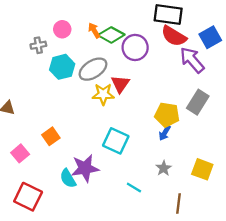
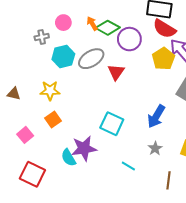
yellow star: (103, 94) -> (50, 91), moved
yellow pentagon: (167, 115) -> (163, 59), moved, turned 30
blue arrow: (165, 133) -> (156, 116), size x1.6

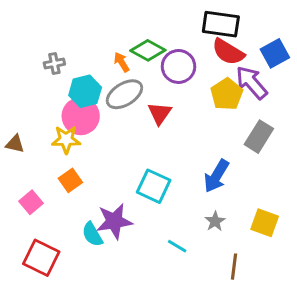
pink circle: (63, 23) -> (81, 116), moved, size x1.6
orange arrow: (92, 24) -> (122, 62), moved

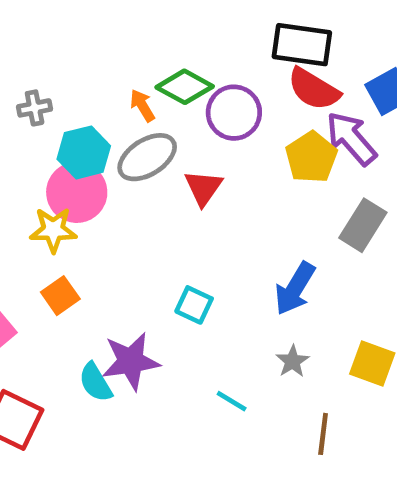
cyan square: (154, 186) -> (194, 305), size x0.7

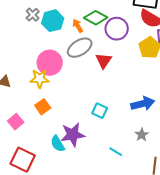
gray cross: (35, 108) -> (33, 15), moved, turned -32
cyan hexagon: (84, 152) -> (53, 21), moved
blue arrow: (295, 289) -> (143, 104), turned -135

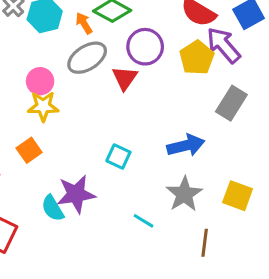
purple circle: (117, 29) -> (145, 47), moved
pink circle: (50, 63) -> (40, 81), size x0.7
yellow star: (40, 79) -> (43, 106), moved
gray star: (142, 135) -> (184, 194), size x1.6

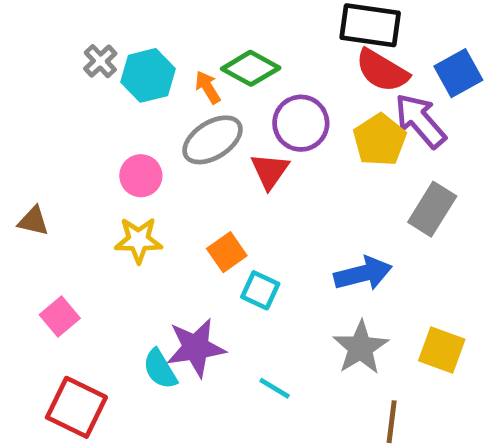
yellow star: (43, 106) -> (138, 240), moved
orange square: (29, 150) -> (227, 252), moved
cyan line: (144, 221) -> (275, 388), moved

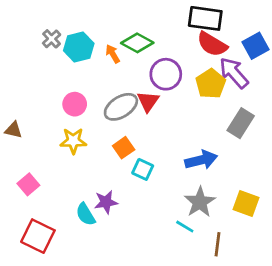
gray ellipse: (213, 140) -> (121, 107), moved
purple star: (196, 348) -> (106, 202), size x0.7
cyan line: (275, 388) -> (185, 227), moved

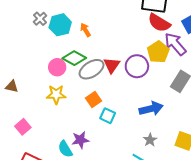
green diamond: (137, 43) -> (74, 58), moved
purple circle: (166, 74) -> (137, 66), moved
gray star: (200, 202) -> (150, 140), size x0.6

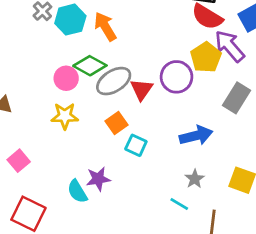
orange arrow: (85, 30) -> (105, 27), size x1.5
red triangle: (112, 65) -> (142, 89), moved

